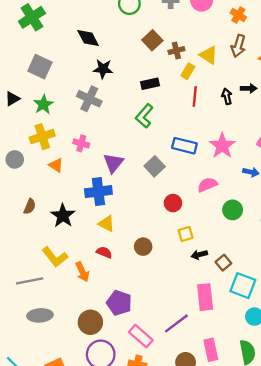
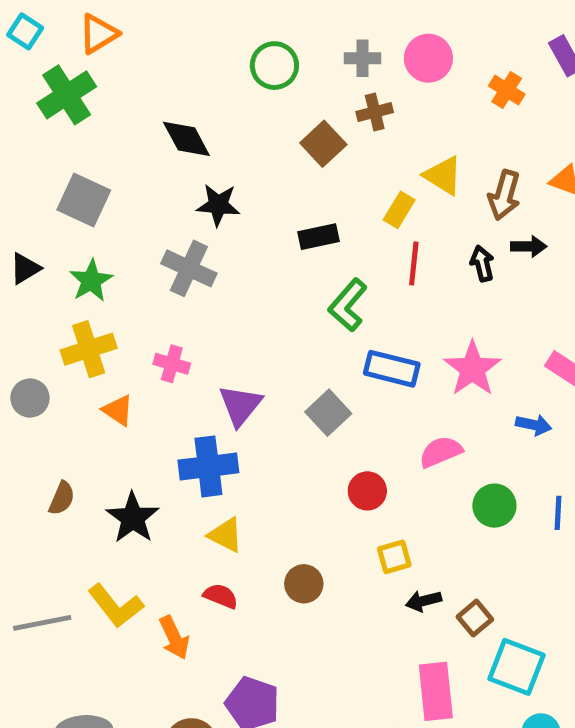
brown arrow: (238, 46) -> (504, 195), moved
brown cross: (176, 51) -> (375, 112), moved
green L-shape: (144, 116) -> (348, 305), moved
gray line: (30, 281) -> (42, 623), moved

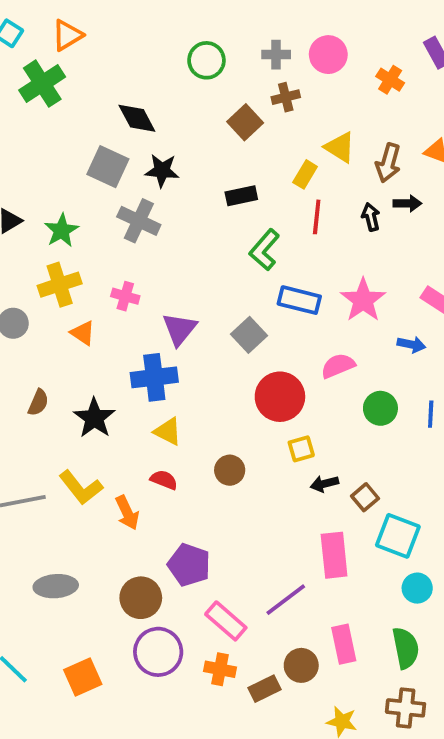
gray square: (84, 200) -> (108, 167), moved
red circle: (367, 491) -> (280, 397), size x1.6

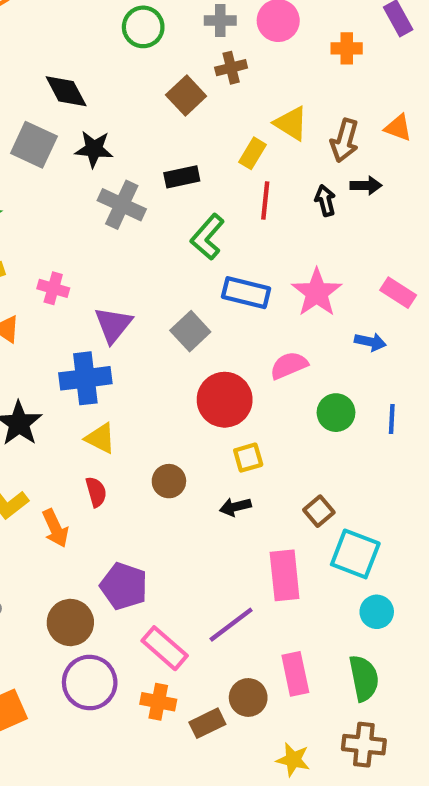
orange cross: (390, 80) -> (347, 48), turned -32
gray cross: (139, 221) -> (122, 205), moved
red semicircle: (164, 480) -> (96, 492), turned 52
black arrow: (324, 484) -> (235, 507), moved

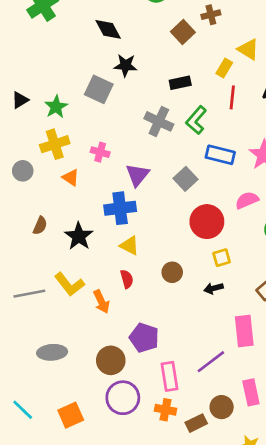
gray square: (34, 145) -> (99, 89), moved
gray cross: (122, 205) -> (159, 121), moved
pink rectangle: (165, 648) -> (170, 376), turned 40

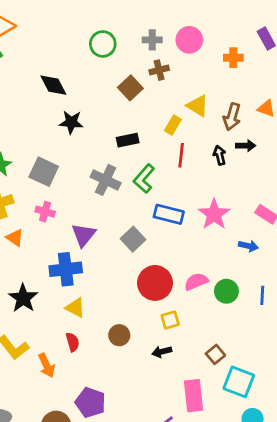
gray square: (99, 89) -> (44, 172), moved
pink semicircle: (247, 200) -> (196, 282), moved

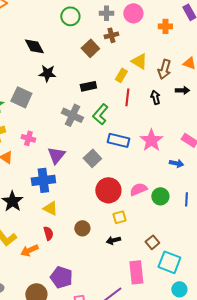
black arrow: (246, 146) -> (182, 90), moved
gray square: (44, 172) -> (21, 97), moved
orange arrow: (46, 365) -> (29, 250), turned 90

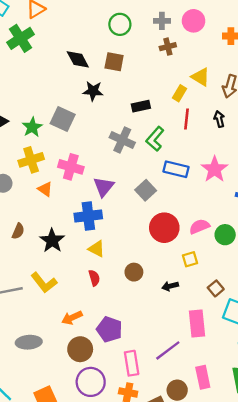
brown square: (90, 48) -> (114, 62), moved, turned -36
pink cross: (28, 138) -> (71, 167), size x1.5
yellow square: (119, 217) -> (190, 259), moved
orange arrow: (29, 250) -> (72, 318), moved

